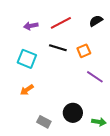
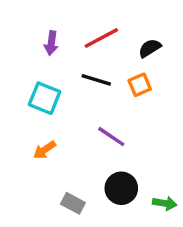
black semicircle: (96, 21) -> (150, 48), moved
purple arrow: (31, 26) -> (51, 43), turned -72
purple line: (95, 77) -> (111, 137), moved

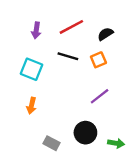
purple line: (111, 137) -> (100, 96), moved, turned -72
orange arrow: (45, 150) -> (31, 106), turned -42

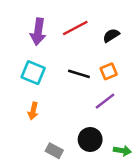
purple arrow: (36, 30) -> (38, 32), size x1.5
black line: (68, 56) -> (79, 74), moved
orange square: (98, 60) -> (109, 71), moved

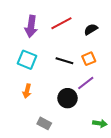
black circle: (90, 139) -> (67, 98), moved

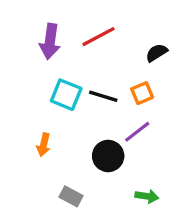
black semicircle: (91, 29) -> (157, 53), moved
cyan square: (27, 60) -> (66, 95), moved
green arrow: (100, 123) -> (147, 196), moved

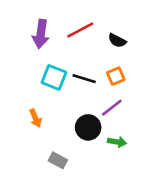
black semicircle: (157, 53) -> (117, 41), moved, turned -120
orange arrow: (44, 145) -> (35, 118), turned -36
green arrow: (147, 196) -> (117, 142), moved

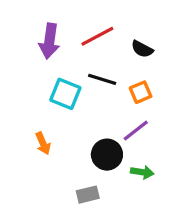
black line: (84, 79) -> (102, 79), moved
gray rectangle: (58, 160) -> (88, 195), moved, turned -42

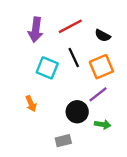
black line: (102, 79) -> (74, 57), turned 48
orange square: (141, 92) -> (101, 67), size x1.5

